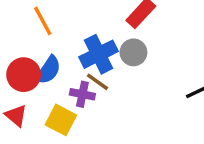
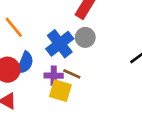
brown line: (98, 82) -> (72, 74), moved
yellow square: (61, 120) -> (60, 91), moved

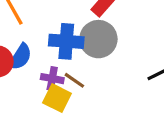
gray circle: (85, 37) -> (98, 39), size x1.5
blue cross: (60, 44) -> (66, 41), turned 32

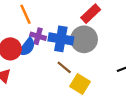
purple cross: (52, 79) -> (38, 36), moved
yellow square: (57, 98) -> (80, 84), moved

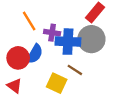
purple cross: (38, 36) -> (52, 33), moved
yellow square: (80, 84) -> (57, 83), moved

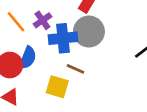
purple cross: (52, 33) -> (42, 20), moved, turned -35

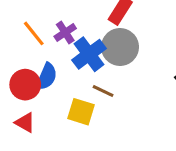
blue cross: (63, 38) -> (89, 54), turned -32

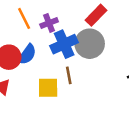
brown line: (103, 91) -> (69, 75), turned 42
yellow square: (81, 112) -> (48, 88), turned -30

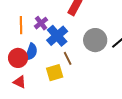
orange line: (24, 18) -> (21, 25), turned 42
gray circle: (90, 44) -> (95, 40), moved

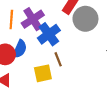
purple cross: (41, 23) -> (33, 19), size x1.5
gray circle: (95, 40) -> (85, 19), moved

